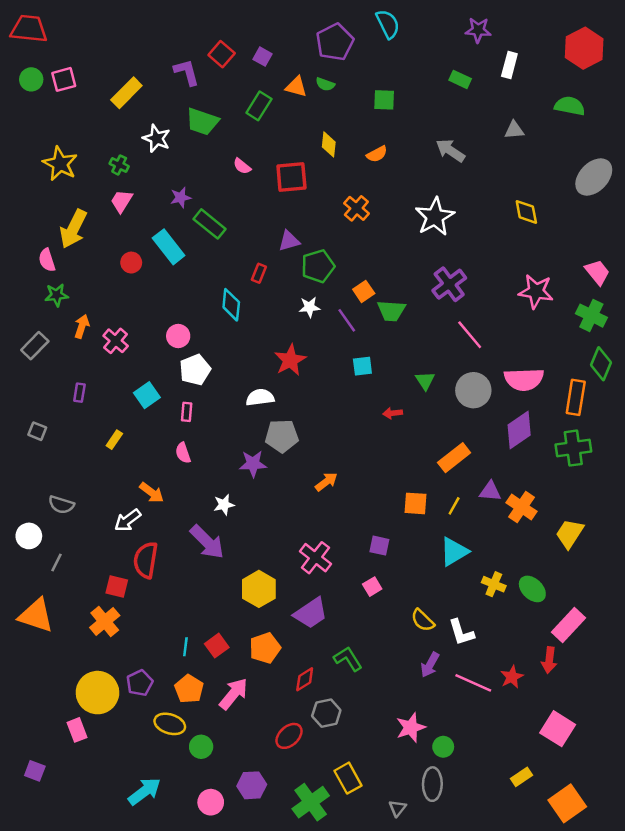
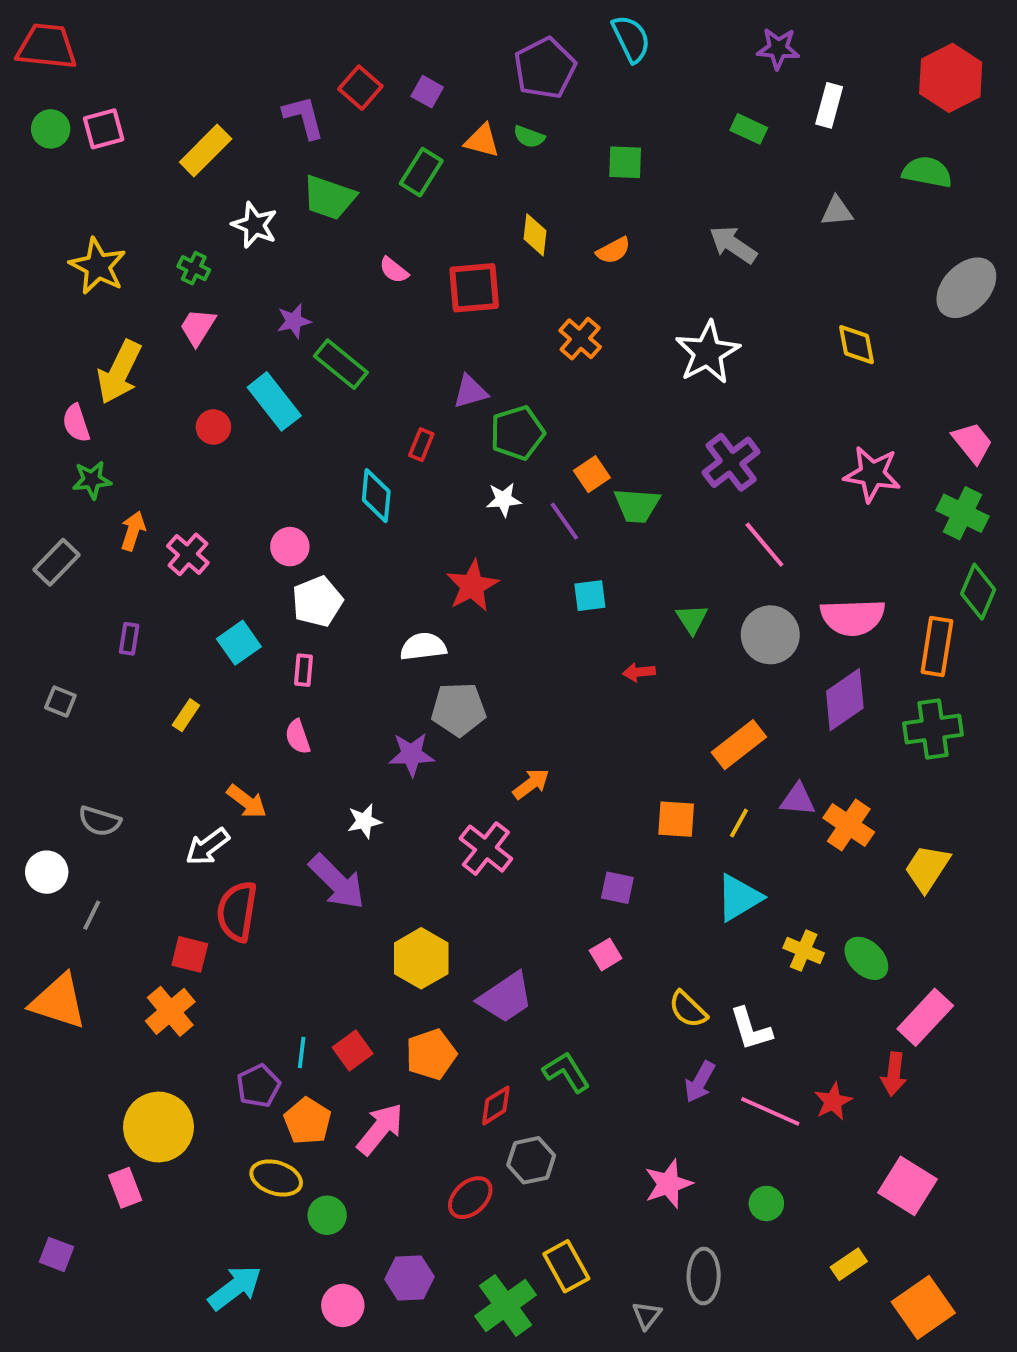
pink cross: (316, 558) -> (486, 849), moved
purple pentagon: (140, 683) -> (258, 1086), moved
green circle: (443, 747) -> (766, 1203), moved

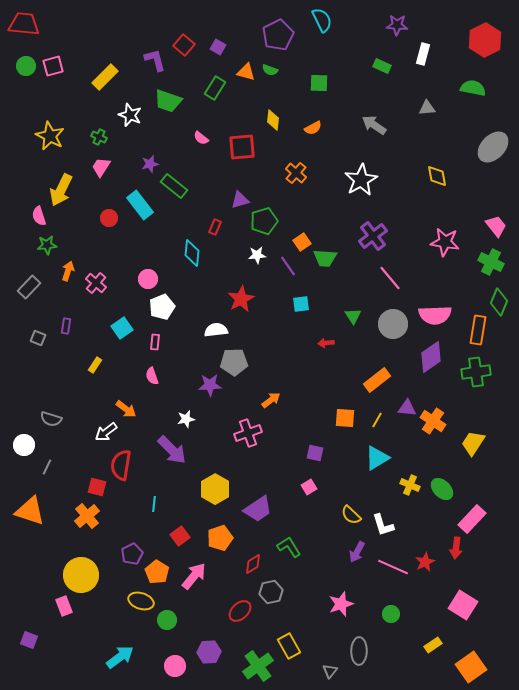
gray square: (60, 701) -> (38, 338), moved
pink cross: (486, 849) -> (248, 433), turned 32
cyan line: (302, 1052) -> (154, 504), moved

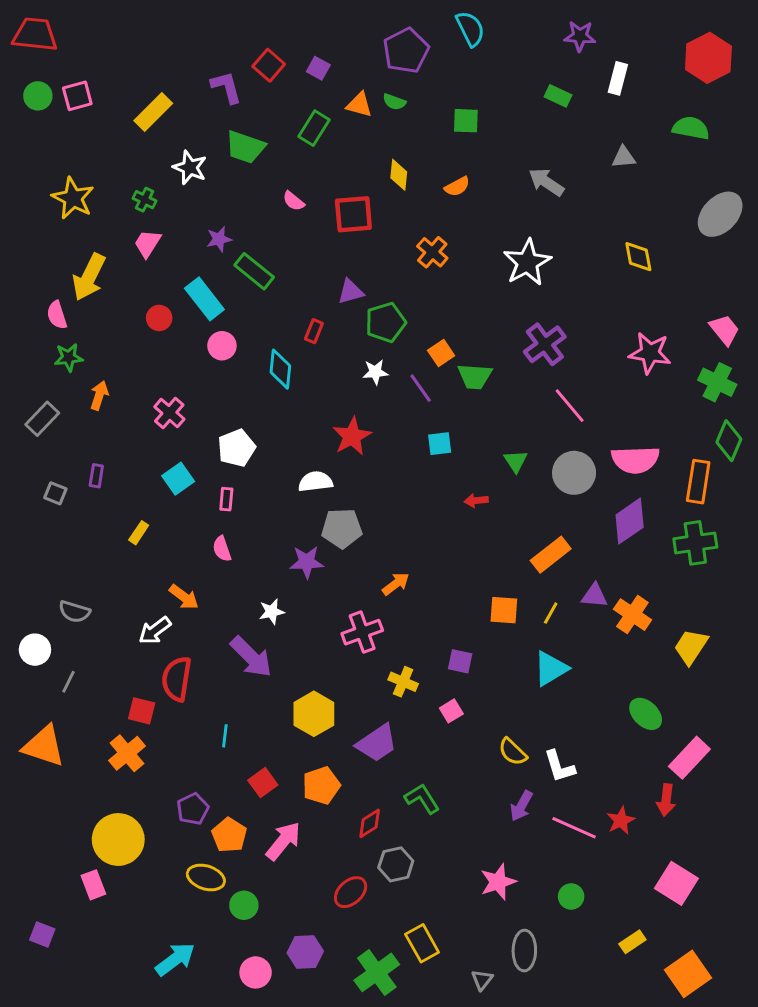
pink circle: (148, 279) -> (222, 346), moved
pink cross: (96, 283) -> (169, 413), moved
yellow cross: (410, 485) -> (403, 682), moved

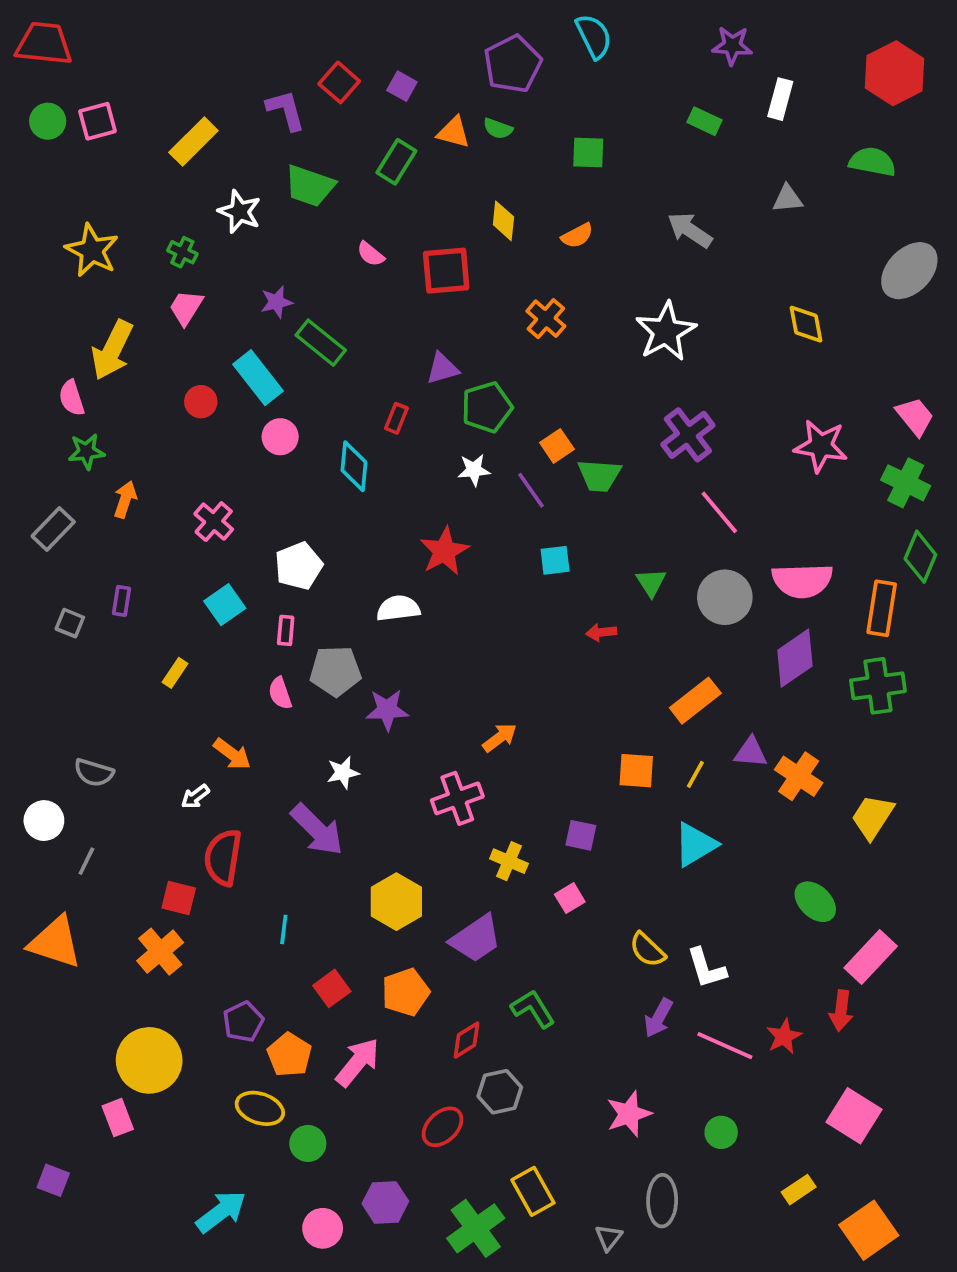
gray pentagon: (342, 528) -> (335, 671), moved
white arrow: (155, 631) -> (195, 797), size x0.7

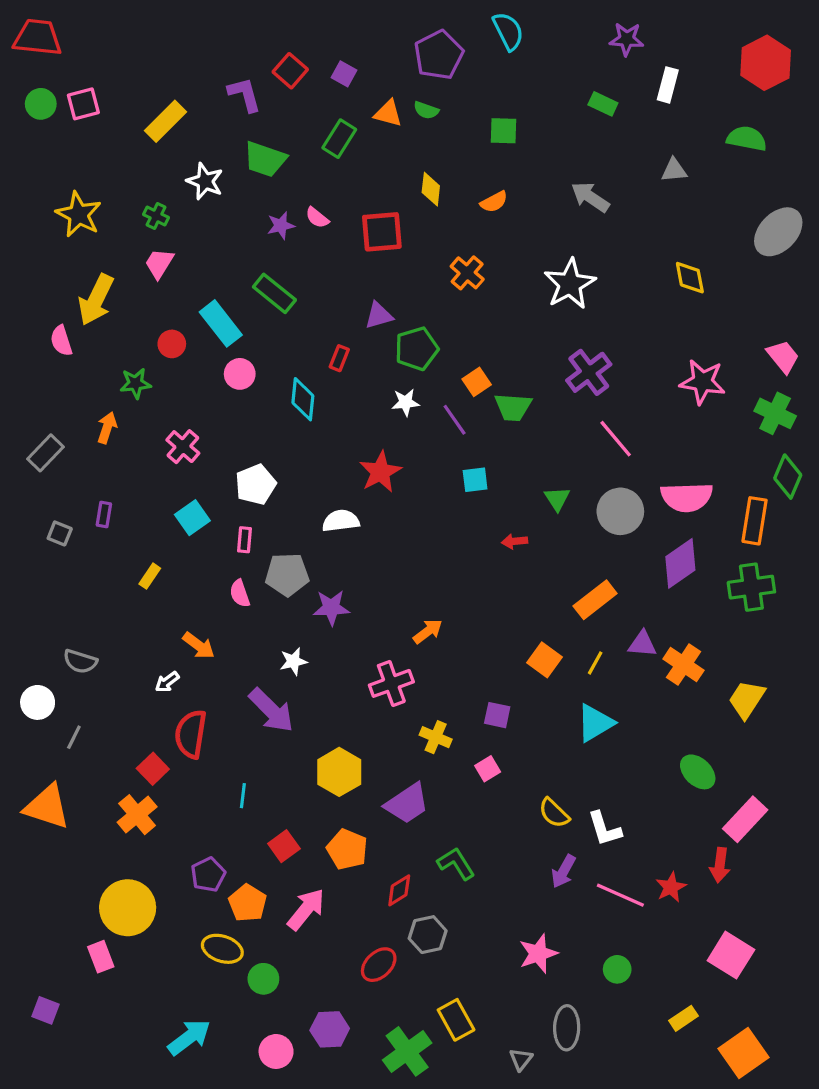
purple star: (276, 302) -> (281, 225), moved
green star: (86, 451) -> (135, 383), moved
orange square: (636, 771) -> (545, 660), turned 32
red square: (179, 898) -> (153, 769), turned 32
orange pentagon: (406, 992) -> (347, 849), turned -30

